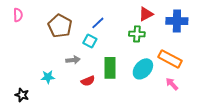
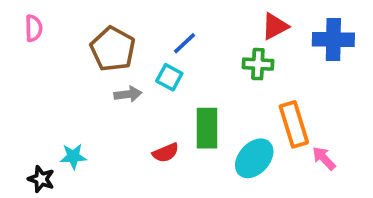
orange rectangle: (170, 59) -> (294, 124), moved, turned 45
gray arrow: (73, 60) -> (128, 94), moved
cyan ellipse: (143, 69) -> (254, 158), moved
cyan star: (48, 77) -> (73, 156), moved

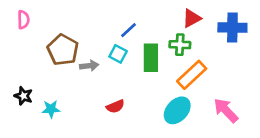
brown pentagon: (113, 49) -> (63, 50), moved
orange rectangle: (294, 124) -> (192, 75), moved, turned 64
green rectangle: (207, 128) -> (151, 58), moved
pink arrow: (324, 158) -> (226, 110), size x1.5
black star: (41, 179) -> (23, 96), moved

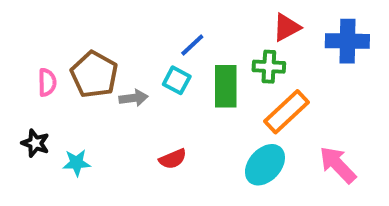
pink semicircle: (23, 20) -> (47, 82), moved

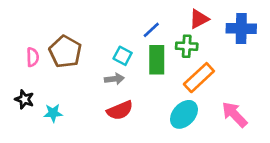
blue line: (192, 45) -> (151, 30), moved
gray arrow: (133, 98) -> (114, 79), moved
red semicircle: (173, 159) -> (120, 110), size x1.4

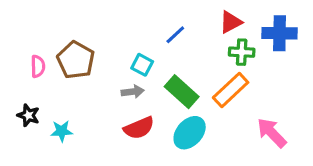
green cross: (187, 46) -> (242, 52), moved
green rectangle: (157, 60) -> (182, 92), moved, turned -48
cyan ellipse: (184, 114) -> (190, 133), moved

